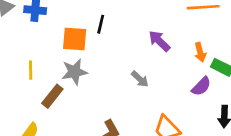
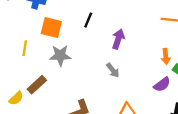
orange square: (75, 39) -> (51, 27), moved
purple arrow: (159, 41) -> (118, 39), moved, turned 54
brown rectangle: (52, 96) -> (37, 85), moved

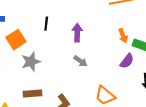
orange square: (51, 27) -> (16, 40), turned -30
brown rectangle: (37, 85) -> (32, 93), moved, turned 54

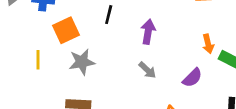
purple semicircle: (127, 61) -> (192, 78), moved

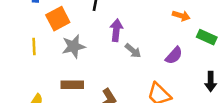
purple arrow: (148, 32) -> (116, 30), moved
orange arrow: (208, 44) -> (181, 16), moved, turned -56

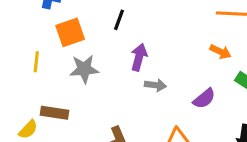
gray arrow: (133, 51) -> (155, 85), turned -42
brown rectangle: (72, 85) -> (55, 113), moved

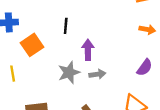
gray star: (84, 69) -> (69, 73), moved
gray arrow: (155, 85) -> (97, 74), moved

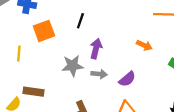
orange arrow: (147, 29) -> (144, 45), moved
purple semicircle: (145, 67) -> (127, 79), moved

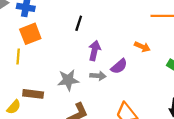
orange square: (44, 31) -> (30, 34), moved
gray star: (73, 66) -> (68, 80), moved
purple semicircle: (127, 79) -> (119, 66), moved

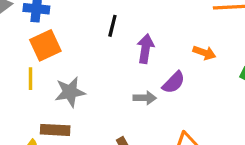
purple arrow: (94, 51) -> (146, 49), moved
gray star: (68, 80) -> (70, 92), moved

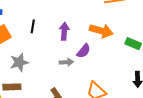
black line: (112, 26) -> (33, 26), moved
orange arrow: (204, 53) -> (101, 31), size x1.6

